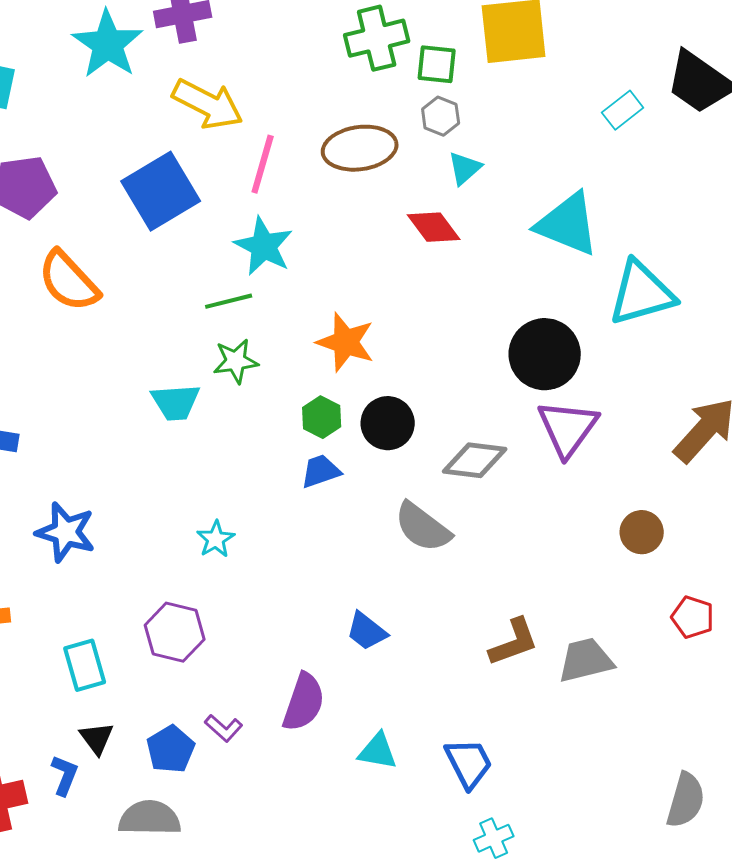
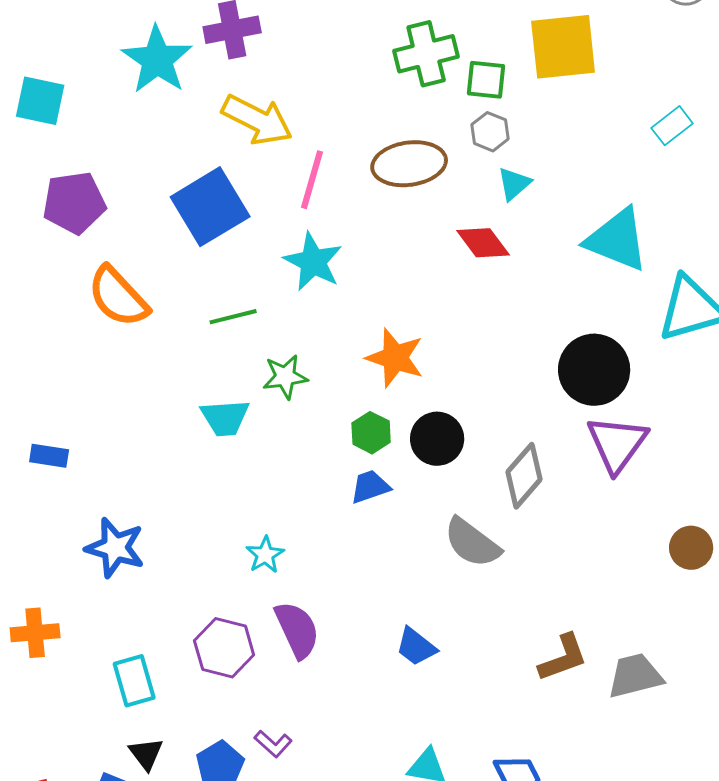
green line: (229, 301) -> (233, 317), moved
gray diamond: (475, 460) -> (524, 476), turned -56
purple semicircle: (304, 702) -> (297, 630), moved, turned -44

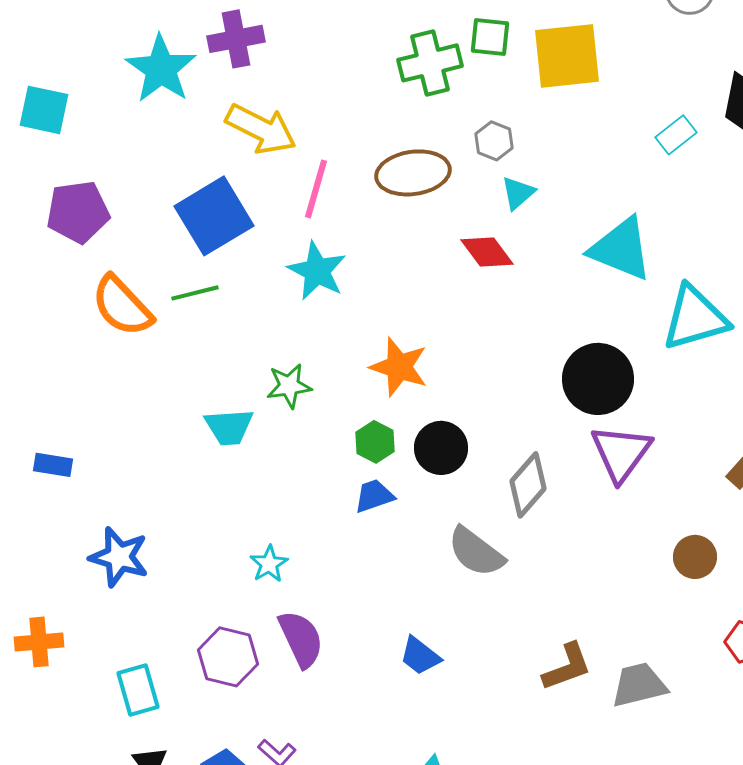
green square: (486, 80) -> (490, 37), moved
green line: (233, 317) -> (195, 293), moved

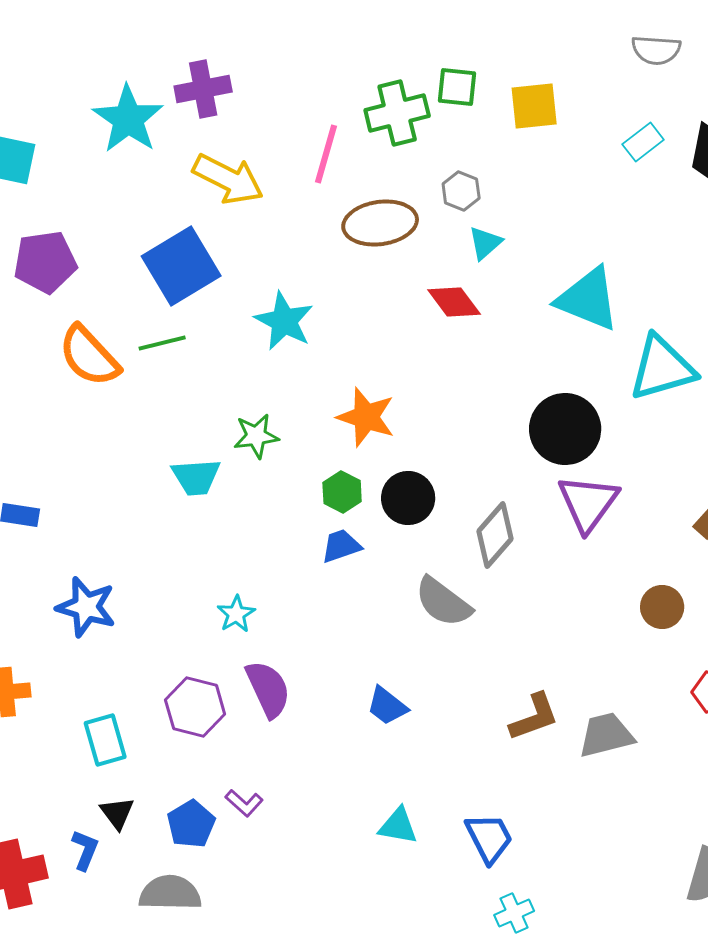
yellow square: (567, 56) -> (534, 106), size x0.7
cyan rectangle: (676, 135) -> (643, 142), moved
pink line: (316, 189) -> (326, 154), moved

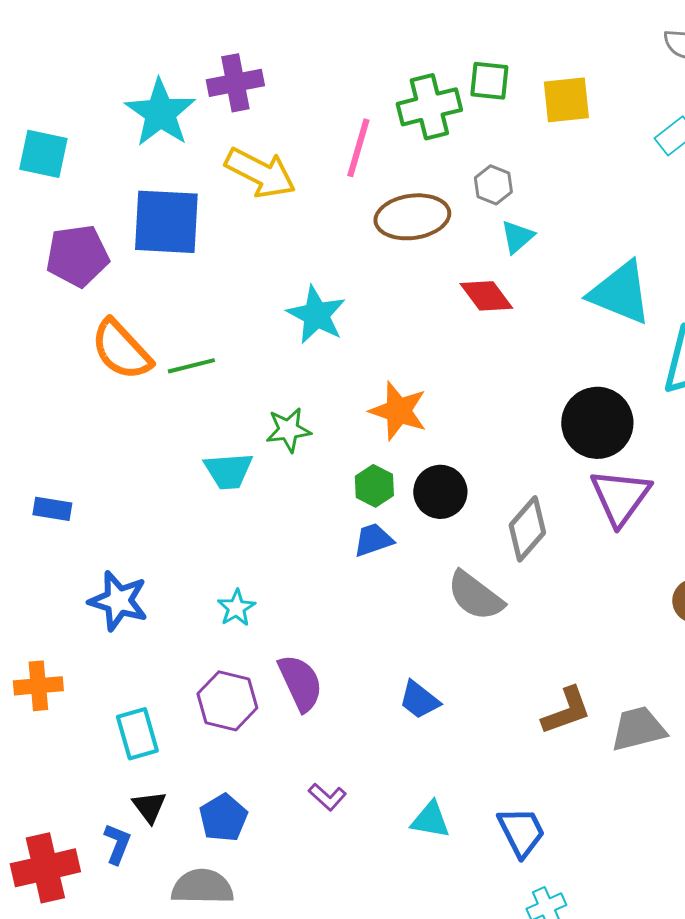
blue square: (181, 266) -> (166, 222), moved, turned 34
green line: (162, 343) -> (191, 366), moved
cyan star: (236, 614) -> (236, 608), moved
purple L-shape: (244, 803) -> (327, 797), moved

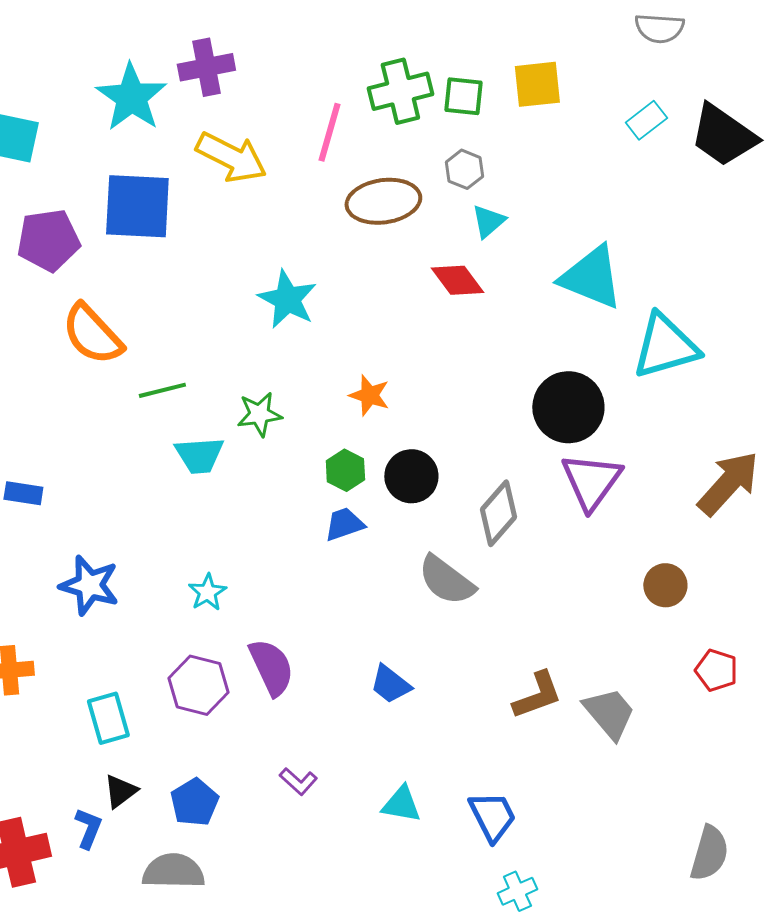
green square: (489, 81) -> (463, 96), moved
green line: (191, 366) -> (162, 390), moved
orange star: (398, 411) -> (369, 395), size x0.7
gray trapezoid: (638, 729) -> (609, 713), turned 64
black triangle: (149, 807) -> (120, 791), turned 30

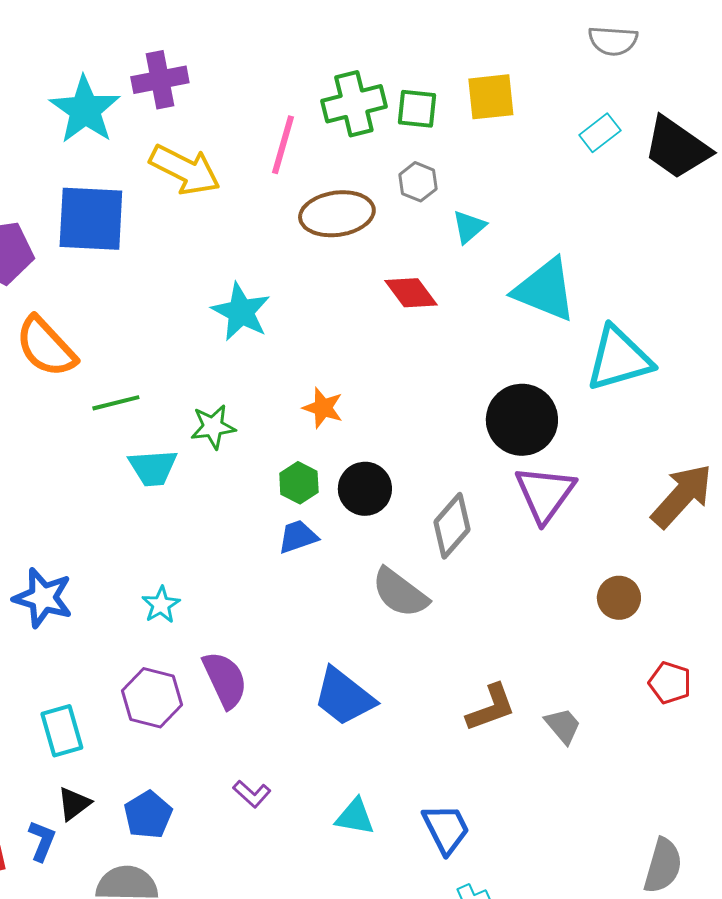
cyan triangle: (488, 221) -> (469, 227), moved
blue trapezoid: (390, 684) -> (344, 697), size x1.5
gray trapezoid: (609, 713) -> (563, 726), size x0.7

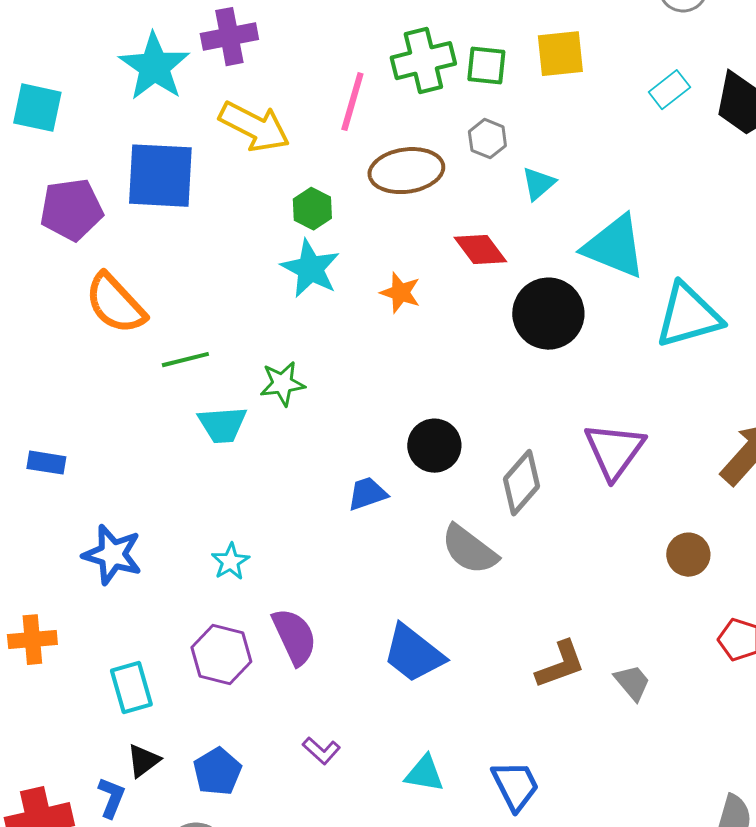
orange star: (323, 408) -> (400, 293), moved
black circle: (522, 420) -> (548, 314), moved
green hexagon: (299, 483) -> (312, 209), moved

